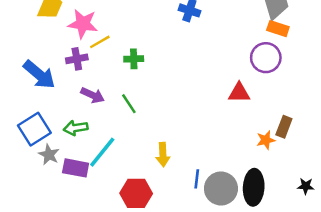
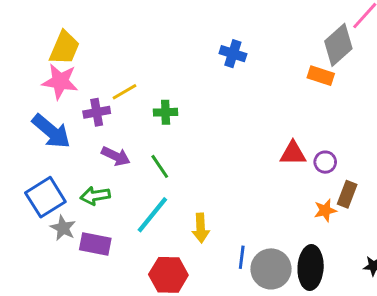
pink star: (83, 24) -> (60, 81), moved
orange rectangle: (278, 29) -> (321, 76), moved
purple circle: (266, 58) -> (325, 162), moved, size x0.6
cyan line: (102, 152) -> (152, 215), moved

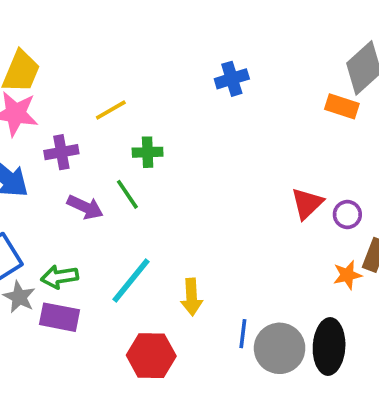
blue cross: (233, 54) -> (232, 79), turned -35
yellow line: (125, 92) -> (111, 110), moved
red triangle: (293, 153) -> (307, 203), turned -44
green line: (160, 166) -> (127, 194), moved
green arrow: (95, 196) -> (60, 277), moved

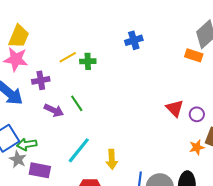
green cross: (148, 152) -> (88, 61), moved
red triangle: (307, 203) -> (175, 108), turned -30
green arrow: (60, 277) -> (27, 144), moved

